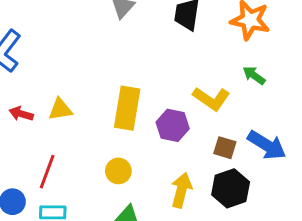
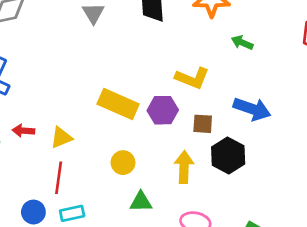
green arrow: (254, 75) -> (242, 43), moved
yellow rectangle: (127, 108) -> (118, 104), turned -63
yellow triangle: (60, 109) -> (61, 138), moved
brown square: (225, 148) -> (203, 124), moved

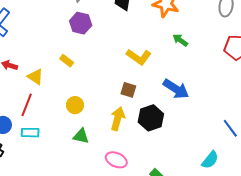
yellow rectangle: (118, 104) -> (67, 61), moved, size x0.5
purple hexagon: (163, 110) -> (81, 23), moved
brown square: (203, 124) -> (128, 90), moved
yellow triangle: (61, 138) -> (35, 77), turned 42

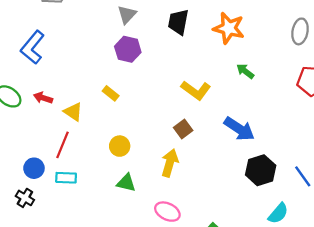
brown square: (128, 90) -> (183, 129), turned 35
black hexagon: (151, 118) -> (261, 170), moved

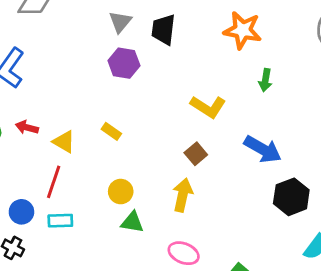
black trapezoid: (178, 22) -> (163, 30), moved
green arrow: (245, 71) -> (265, 80), turned -114
yellow rectangle: (111, 93) -> (111, 131), moved
yellow circle: (120, 146) -> (121, 192), moved

